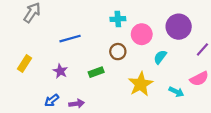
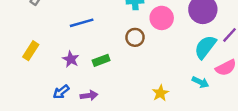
cyan semicircle: (160, 57) -> (205, 47), moved, size x1.5
green rectangle: (96, 72) -> (101, 60), moved
yellow star: (141, 84) -> (160, 93), moved, size x0.6

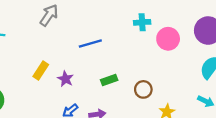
brown circle: (135, 37) -> (143, 89), moved
purple star: (71, 59) -> (66, 79), moved

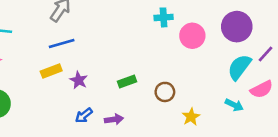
blue line: (90, 43) -> (62, 44), moved
yellow rectangle: (41, 71) -> (51, 71), turned 36

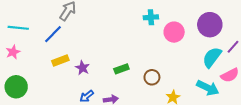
blue line: (62, 44) -> (53, 34), moved, turned -30
cyan arrow: (234, 105) -> (208, 88), size x1.5

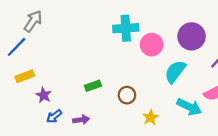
cyan cross: (151, 17) -> (126, 28), size x1.5
cyan semicircle: (212, 57) -> (175, 72), moved
purple star: (82, 68) -> (44, 95), moved

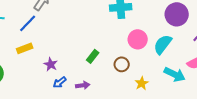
pink circle: (152, 45) -> (138, 39), moved
yellow rectangle: (25, 76) -> (25, 48), moved
green rectangle: (93, 86) -> (93, 56), turned -32

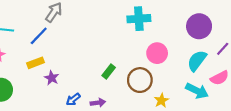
cyan semicircle: (163, 44) -> (197, 61), moved
purple star: (51, 64) -> (52, 78), moved
brown circle: (122, 64) -> (140, 80), size x1.5

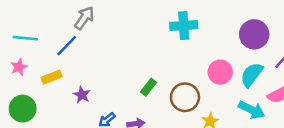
pink circle: (157, 53) -> (220, 72), moved
yellow rectangle: (35, 63) -> (52, 77), moved

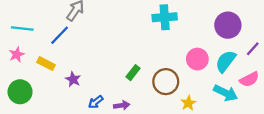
yellow rectangle: (52, 77) -> (46, 64), turned 48

